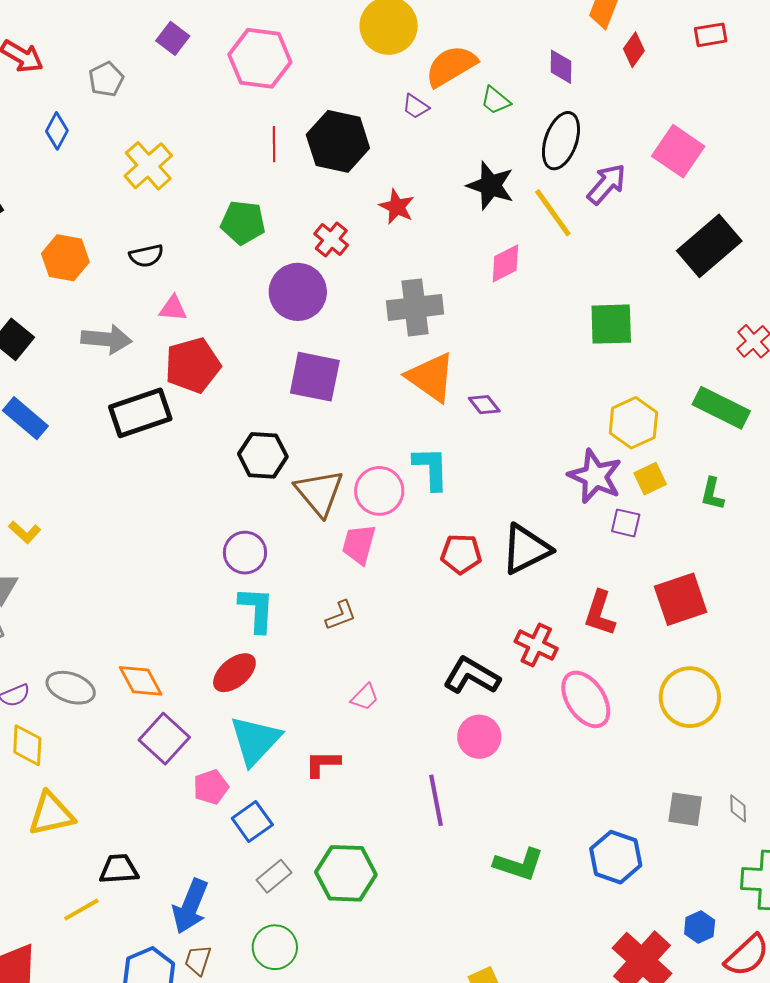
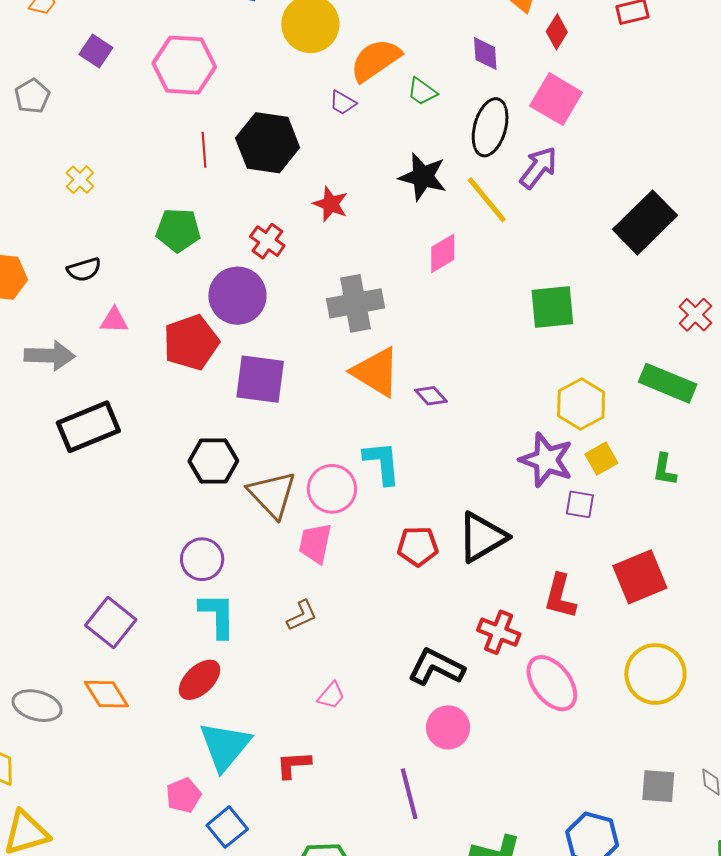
pink square: (678, 151) -> (556, 99), moved
yellow cross: (148, 166) -> (80, 180), size x0.6
red pentagon: (193, 365) -> (191, 342), moved
purple square: (164, 739) -> (111, 623), moved

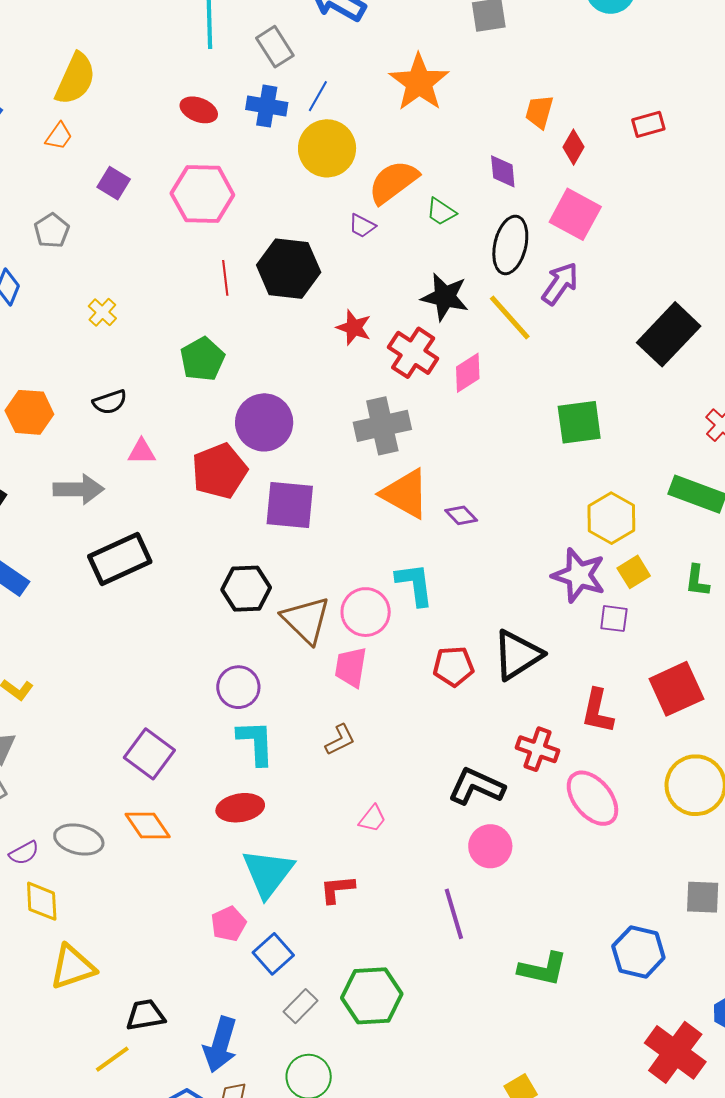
green pentagon: (178, 230) -> (202, 359), turned -30
red cross: (267, 241) -> (413, 353), moved, size x1.4
red ellipse: (200, 680) -> (240, 808), turned 36

